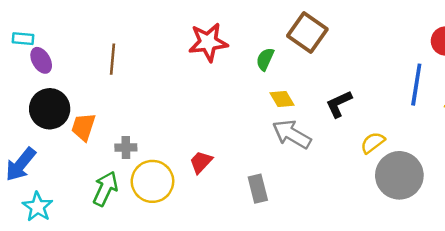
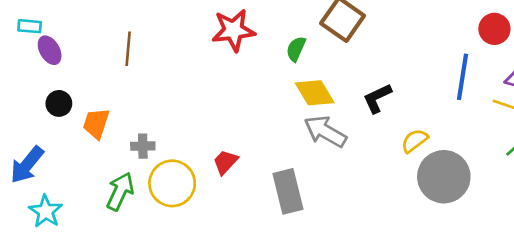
yellow diamond: (282, 99) -> (315, 93), size x1.4
black circle: (50, 109) -> (59, 103), size x0.6
gray rectangle: (258, 189) -> (288, 191), size x1.4

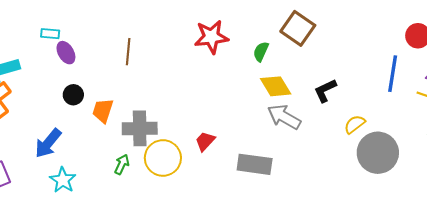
gray cross: (143, 146) -> (140, 128), size x1.8
green arrow: (120, 191) -> (122, 164), size x0.7
gray rectangle: (288, 191) -> (255, 164), turned -68

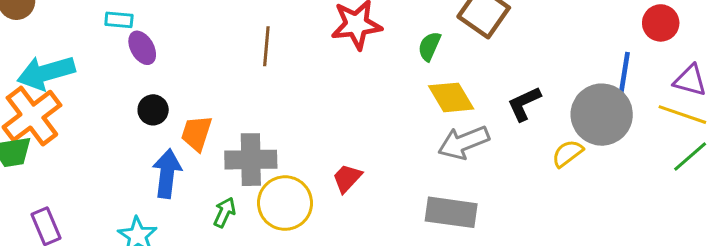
brown line: (128, 52) -> (266, 46), moved
gray arrow: (284, 117) -> (464, 142), turned -52
blue arrow: (48, 143) -> (167, 174), moved, turned 148
gray circle: (378, 153) -> (602, 115), moved
gray rectangle: (255, 164) -> (451, 212), moved

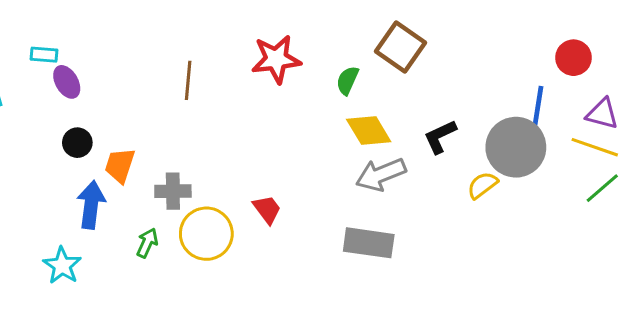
gray cross: (251, 160) -> (173, 191), size x0.7
red trapezoid: (347, 178) -> (267, 209), turned 100

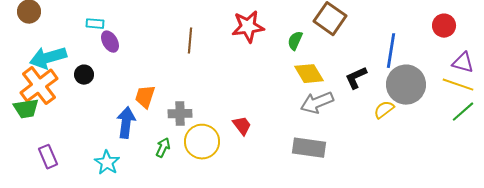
blue line: (537, 112) -> (391, 51), moved
black circle: (77, 143) -> (84, 75), moved

